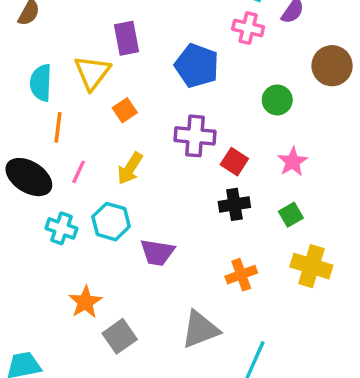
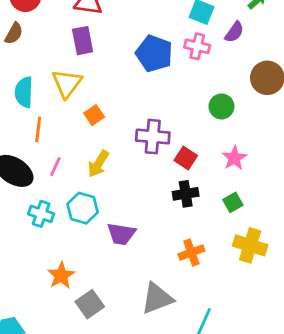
purple rectangle: (126, 38) -> (83, 41), moved
blue pentagon: (197, 66) -> (154, 53), moved

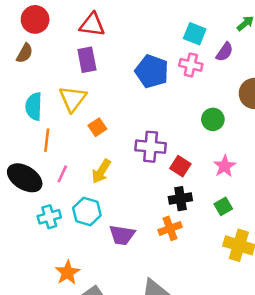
cyan cross: (41, 214) -> (49, 217), turned -35
orange cross: (191, 253) -> (170, 228), moved

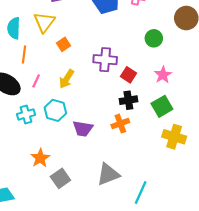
green square: (223, 206) -> (162, 106), size x1.5

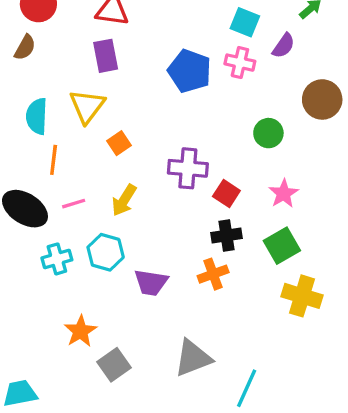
pink line: (36, 81) -> (74, 204), turned 48

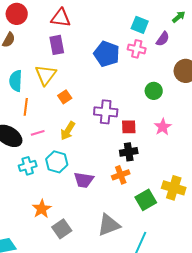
red square: (226, 194) -> (129, 127), turned -35
green square: (282, 246) -> (146, 200), moved

